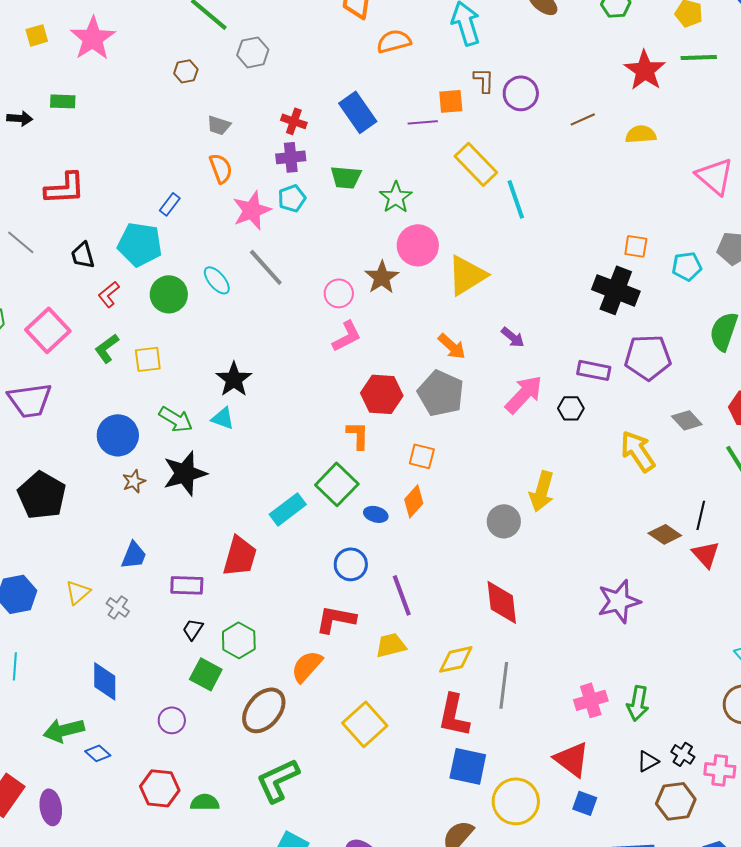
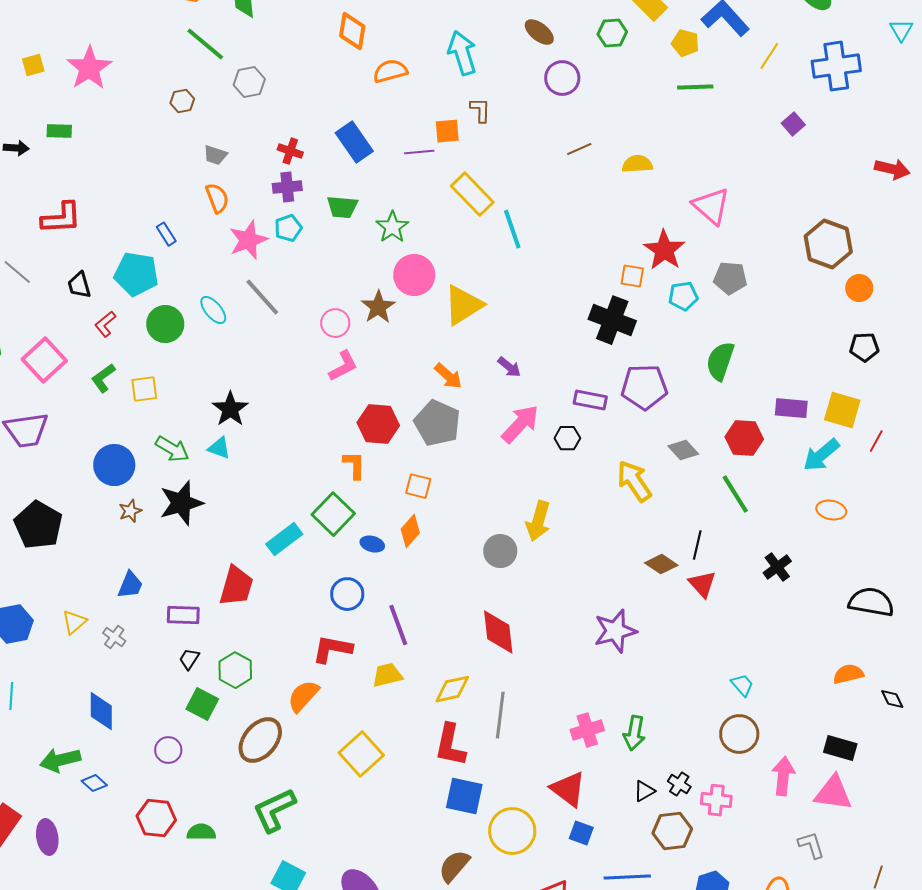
red star: (645, 70) -> (664, 250), moved
purple circle: (521, 93) -> (562, 78), moved
blue rectangle: (170, 204) -> (166, 234), turned -70

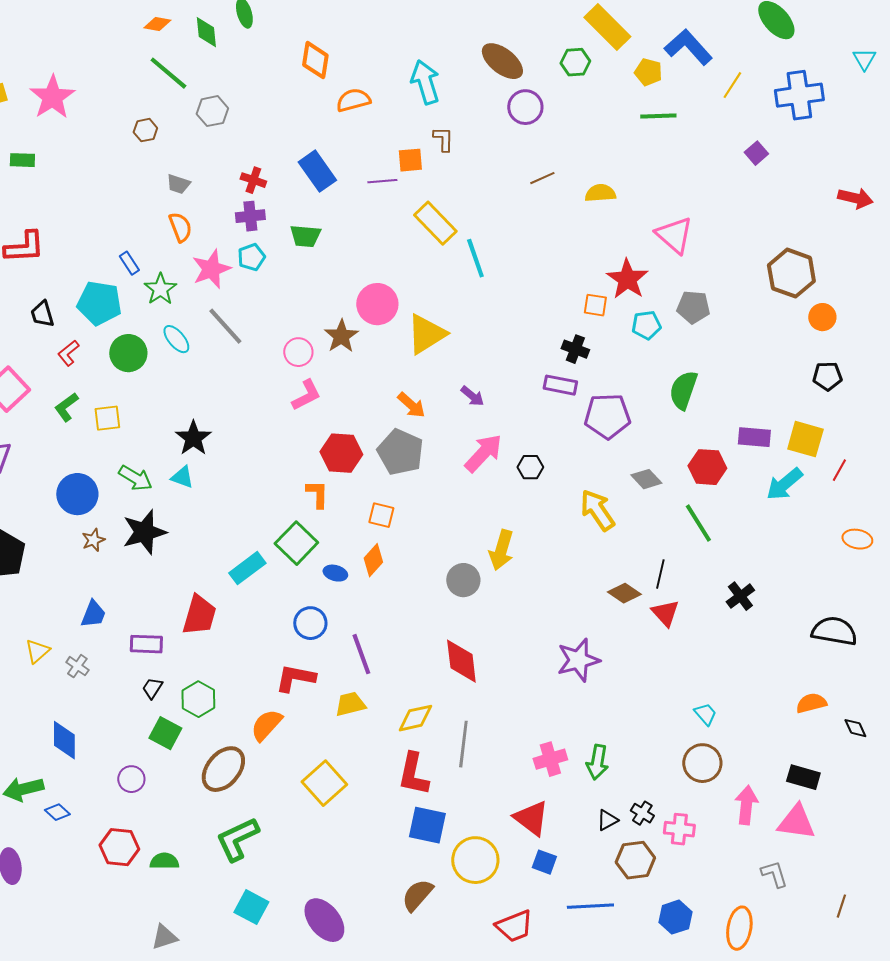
brown ellipse: (539, 32) -> (502, 61), size x1.4
green star: (392, 227) -> (160, 289), moved
black cross: (612, 320) -> (575, 349), size x0.6
purple rectangle: (590, 400) -> (560, 385), moved
orange ellipse: (831, 510) -> (857, 539), moved

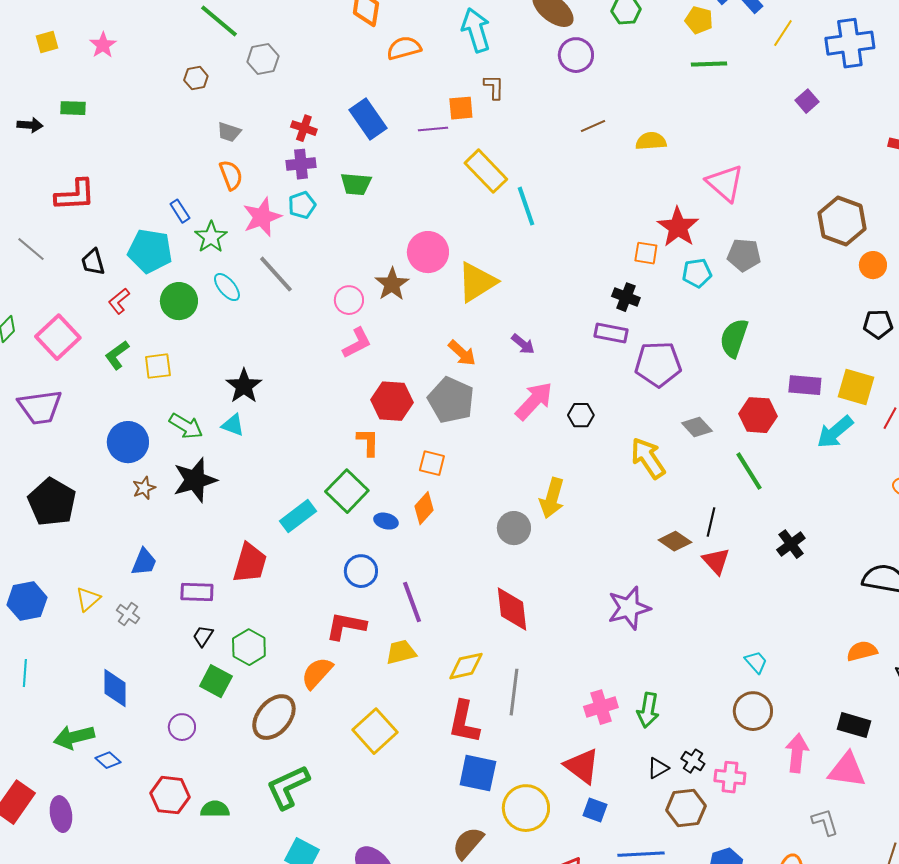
pink star: (52, 97) -> (103, 45), size x0.6

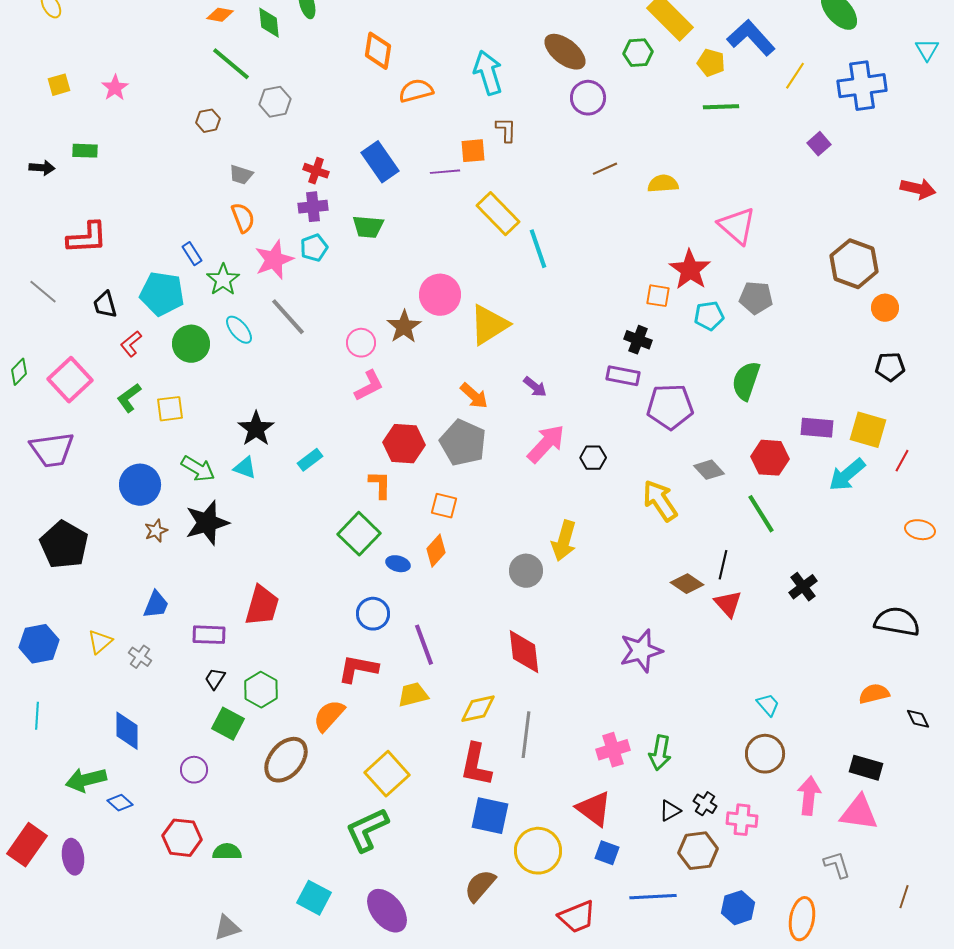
cyan rectangle: (298, 516) -> (310, 460), moved, size x0.7
green L-shape: (288, 787) -> (367, 830), moved

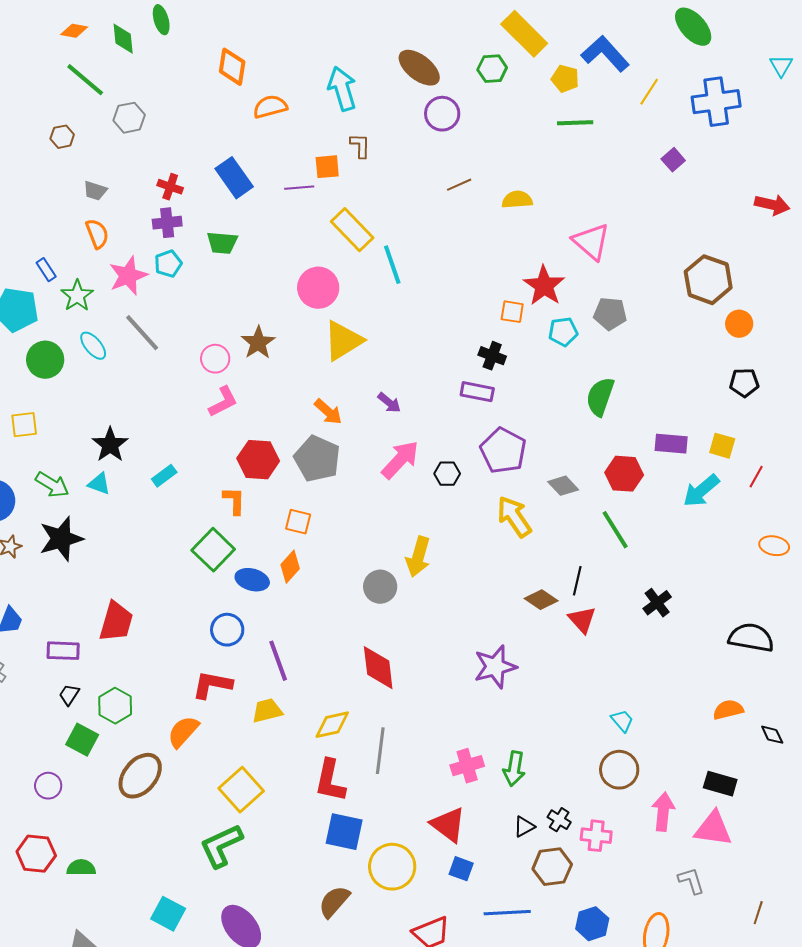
pink circle: (440, 295) -> (318, 288), moved
purple pentagon: (670, 407) -> (503, 451), moved, turned 30
yellow square: (868, 430) -> (722, 446), size x0.7
blue ellipse: (398, 564) -> (252, 580), size x1.4

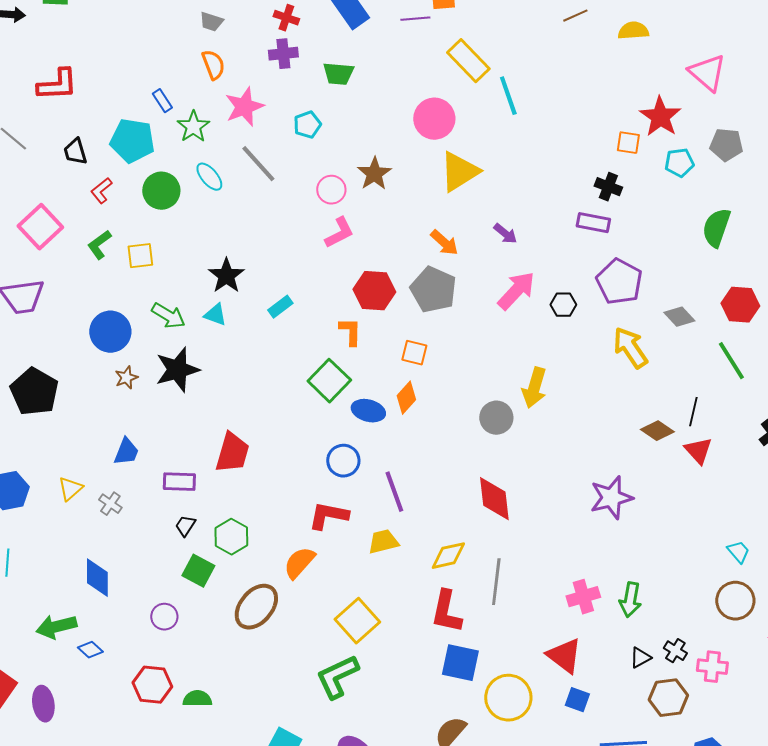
cyan pentagon: (168, 264) -> (307, 125), moved

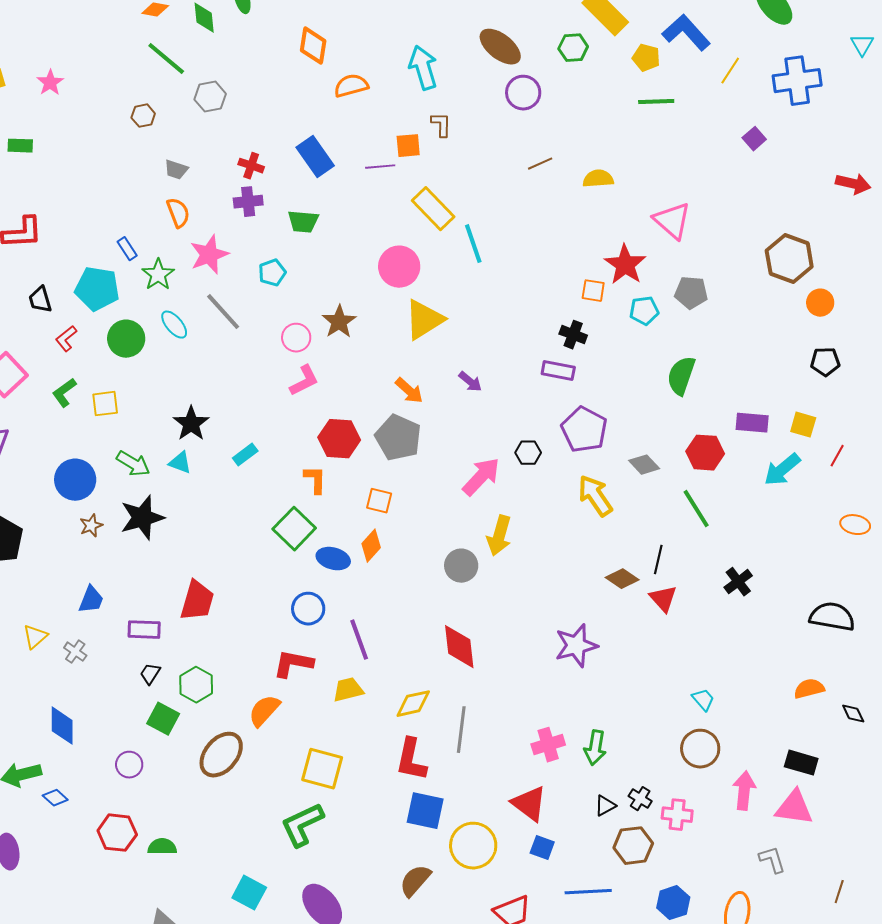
pink arrow: (516, 291) -> (481, 477), moved
yellow square: (357, 621) -> (322, 769), turned -33

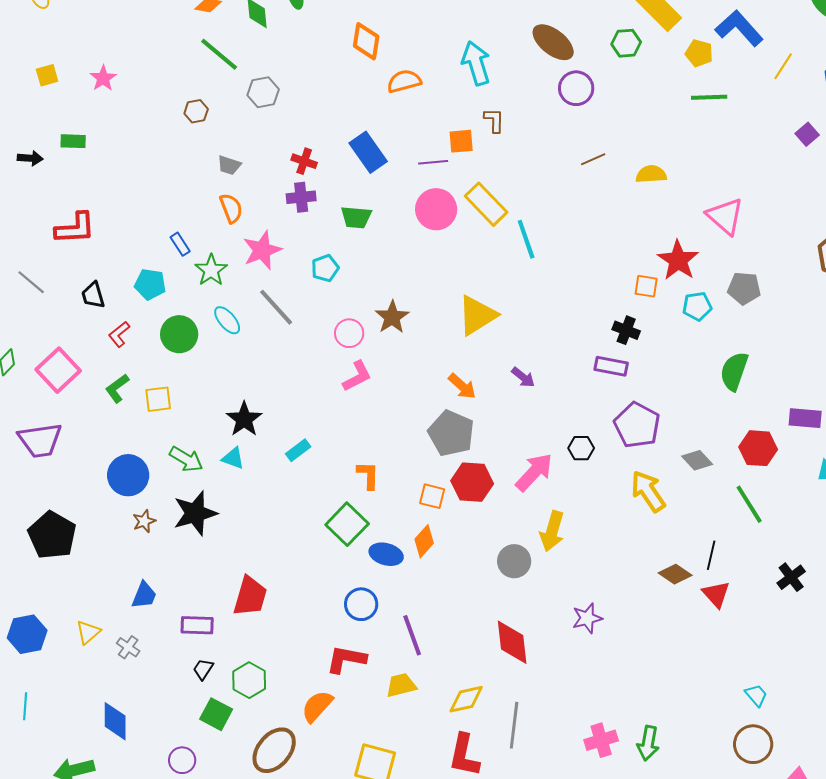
pink circle: (399, 267) -> (436, 209), moved
cyan pentagon: (97, 289) -> (150, 284), size x0.7
red hexagon: (339, 439) -> (472, 482), moved
purple star: (576, 646) -> (587, 618), moved, size x0.7

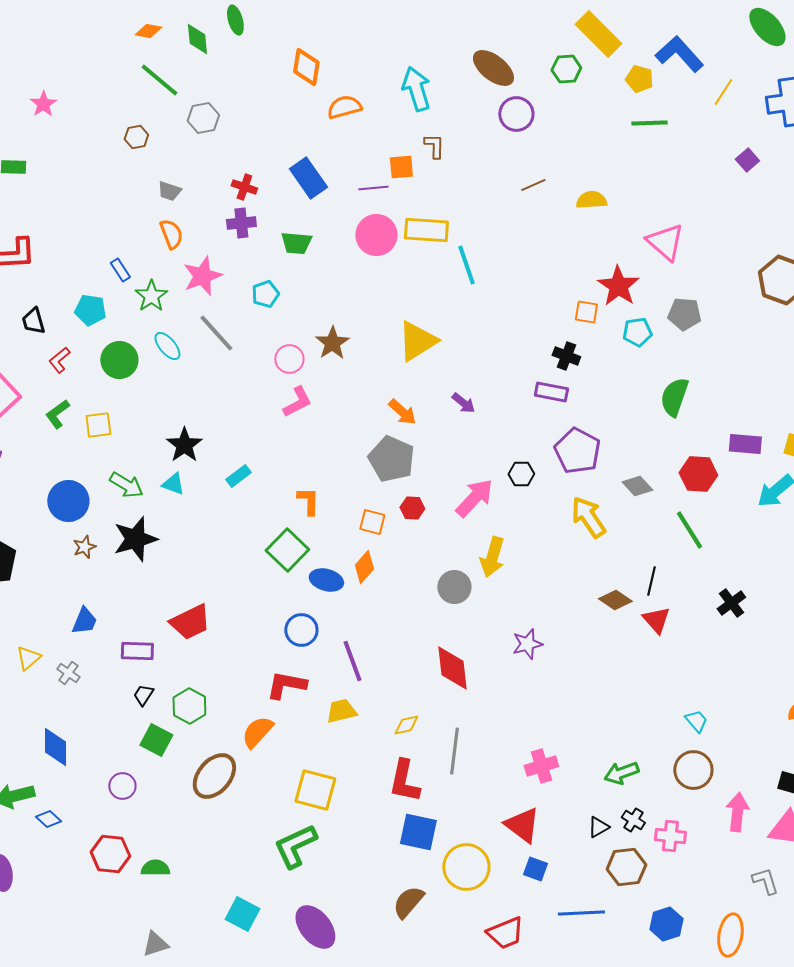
yellow rectangle: (486, 204) -> (426, 230), turned -42
red hexagon: (472, 482) -> (412, 508), size x0.6
red trapezoid: (250, 596) -> (190, 622), turned 48
yellow diamond: (466, 699) -> (406, 725), size x0.7
green arrow: (648, 743) -> (621, 773), moved, turned 60

